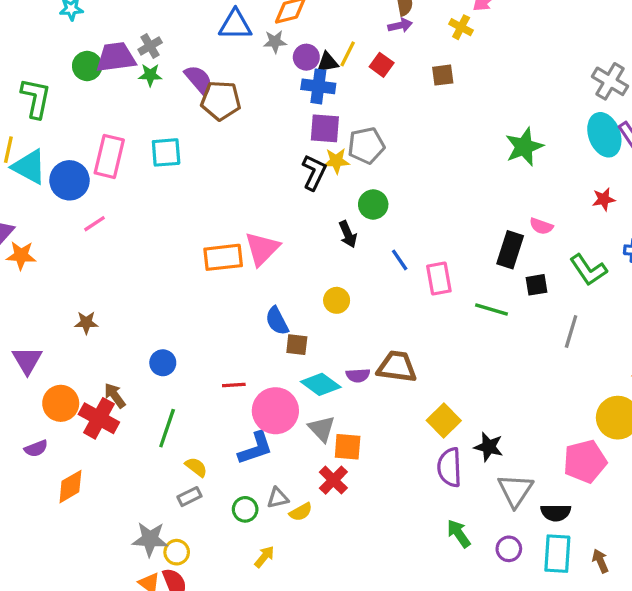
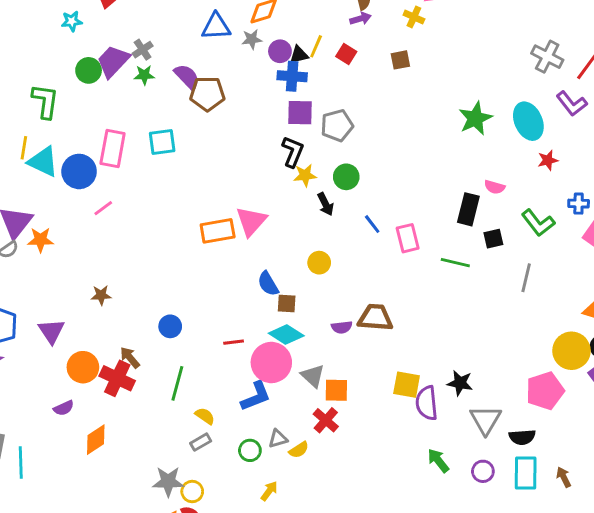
purple trapezoid: (116, 57) -> (113, 61), turned -36
cyan ellipse: (604, 135) -> (528, 121), moved
yellow star: (336, 161) -> (305, 175), moved
cyan diamond: (321, 384) -> (286, 335), moved
yellow square: (444, 421) -> (407, 385), moved, turned -32

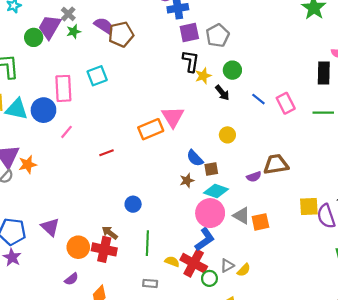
brown star: (101, 295) -> (187, 181), moved
red line: (234, 342) -> (106, 153), moved
red cross: (326, 420) -> (194, 263), moved, size x1.4
gray rectangle: (201, 442) -> (150, 283), moved, turned 48

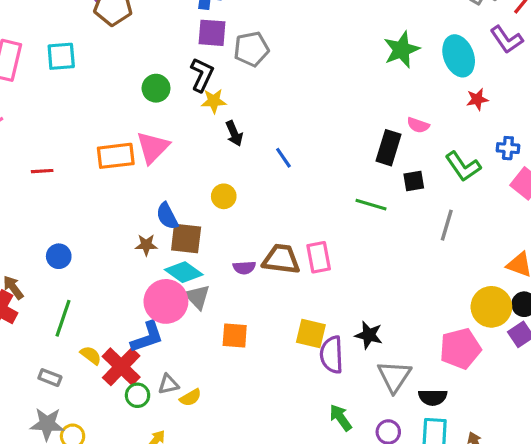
green circle: (232, 70) -> (156, 88), moved
pink rectangle: (286, 103) -> (319, 257), moved
brown square: (211, 169) -> (186, 239), size x1.5
gray triangle: (241, 216) -> (197, 297), moved

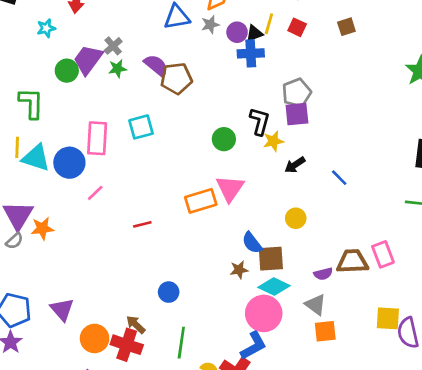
purple square: (212, 33) -> (297, 114), moved
black arrow: (234, 133) -> (295, 165), turned 90
gray triangle: (197, 297) -> (316, 305), moved

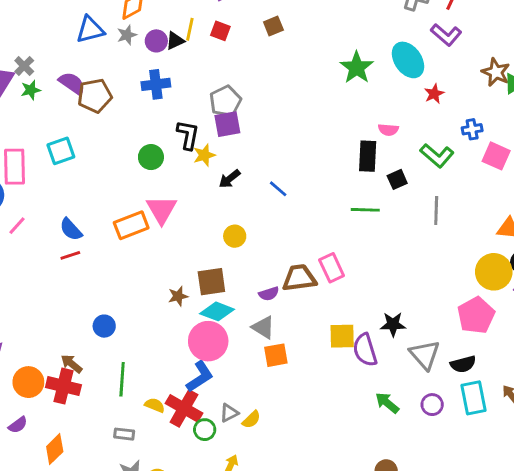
blue cross: (251, 53) -> (156, 84), moved
blue semicircle: (252, 243) -> (71, 229), moved

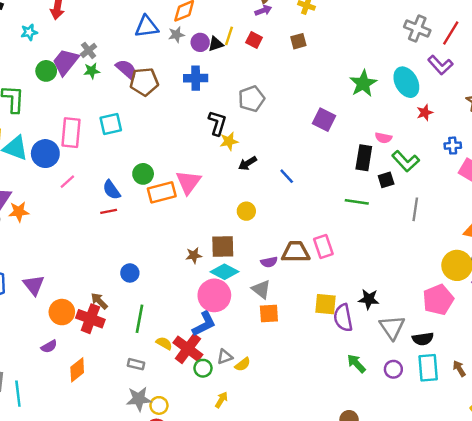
purple square: (227, 124) -> (324, 120), moved, turned 30
green L-shape: (437, 156) -> (406, 161), moved
green circle: (151, 157) -> (143, 174), moved

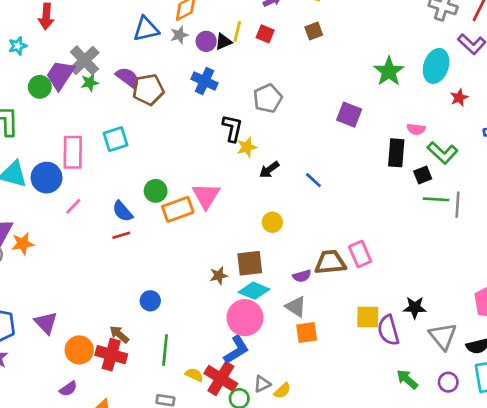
gray cross: (89, 50) -> (84, 60), size x1.6
blue cross: (196, 78) -> (205, 81), turned 30
cyan ellipse: (406, 82) -> (436, 66), turned 52
green line: (357, 202) -> (436, 199), moved

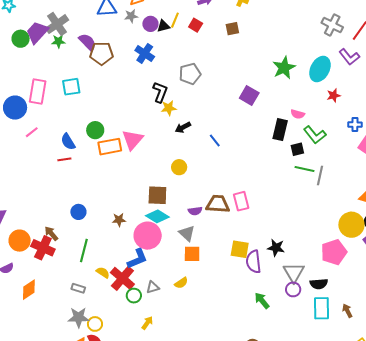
brown star: (219, 276) -> (119, 220), moved
purple circle: (448, 382) -> (293, 289), moved
yellow semicircle: (282, 391) -> (181, 283), moved

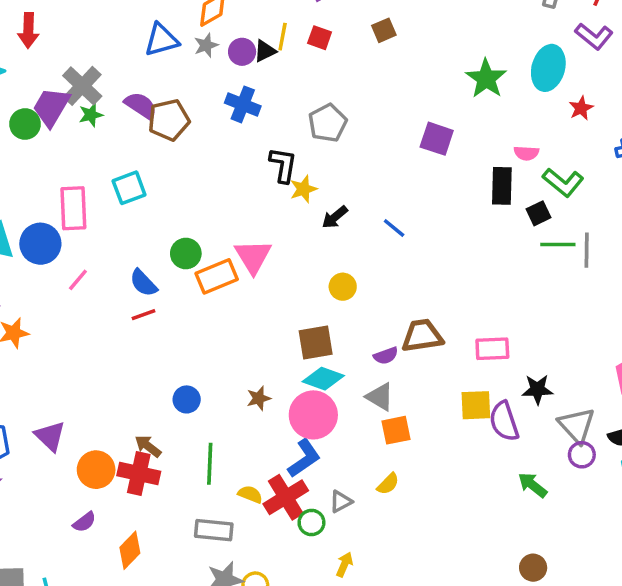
pink rectangle: (241, 201) -> (492, 349), moved, turned -66
red cross: (122, 278) -> (286, 497), turned 30
gray rectangle: (78, 288) -> (214, 530), size x1.5

